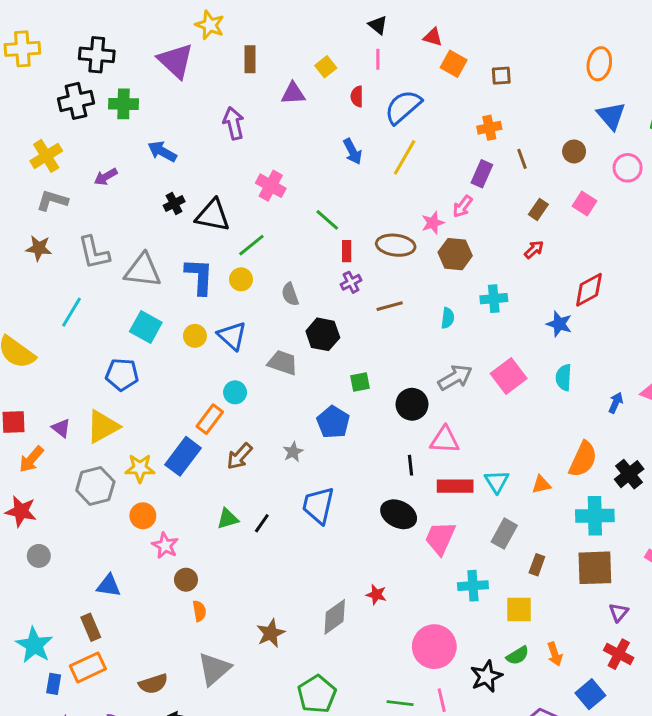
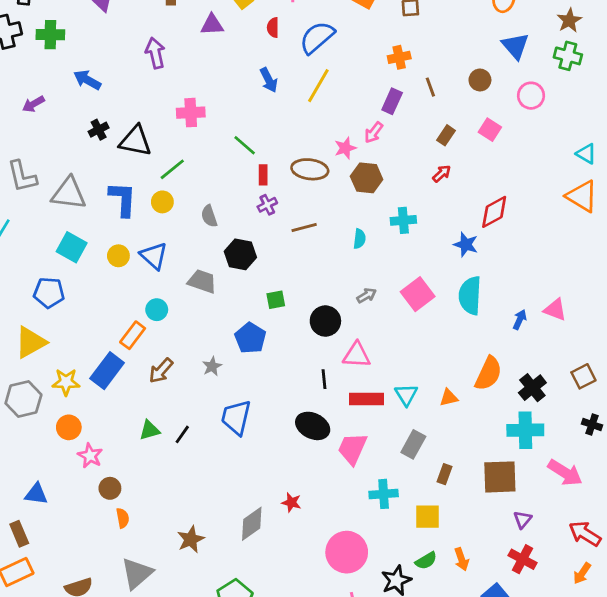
pink cross: (271, 186) -> (191, 113), turned -32
gray arrow: (455, 377) -> (367, 295), size x0.6
cyan semicircle: (564, 377) -> (470, 295), size x1.5
cyan cross: (595, 516) -> (525, 430), moved

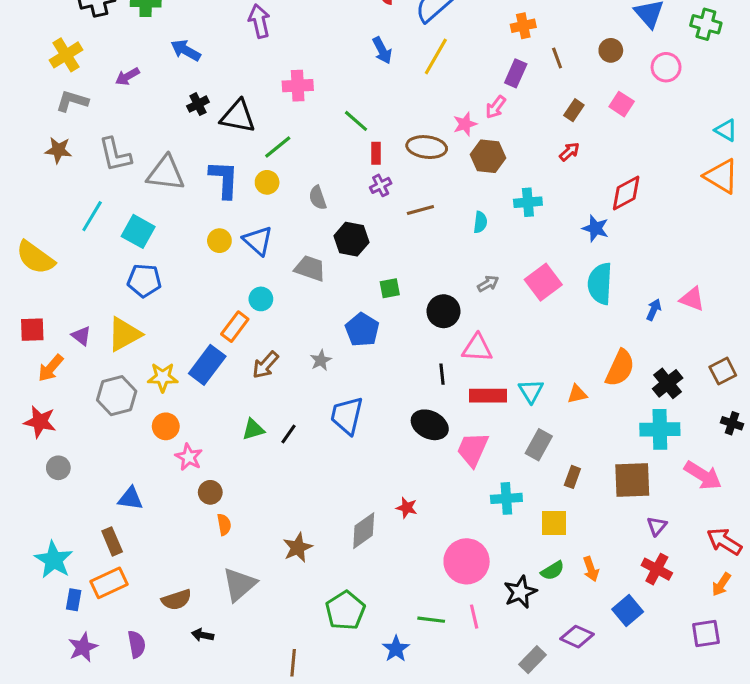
cyan square: (72, 247) -> (138, 231), moved

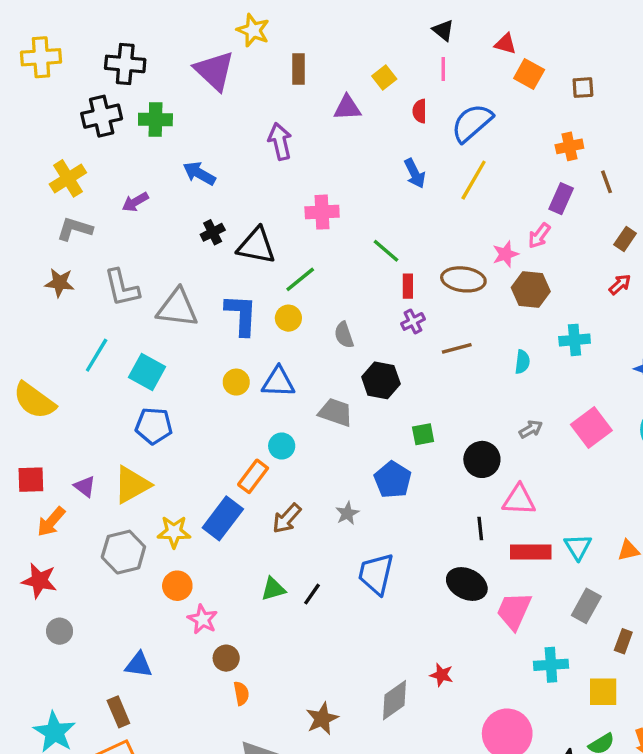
blue triangle: (258, 241) -> (278, 382), turned -40

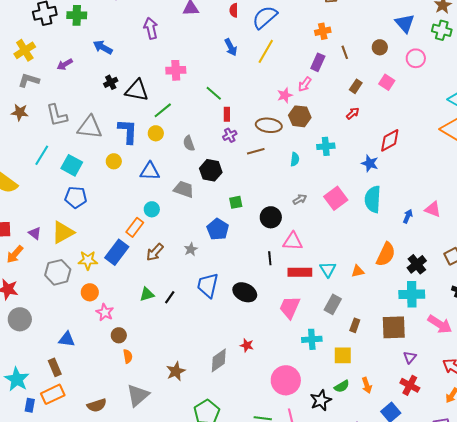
brown ellipse: (463, 279) -> (269, 125), moved
yellow circle: (236, 382) -> (114, 161), moved
black ellipse: (467, 584) -> (245, 292), moved
gray circle: (60, 631) -> (20, 319), size x1.5

